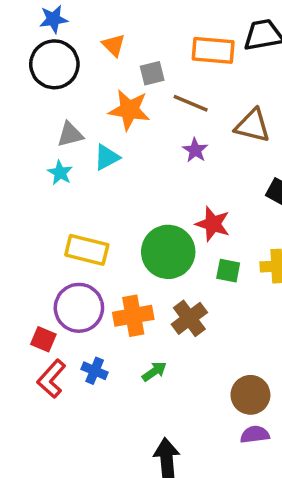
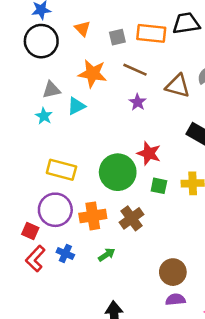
gray square: (152, 73) -> (117, 37), moved

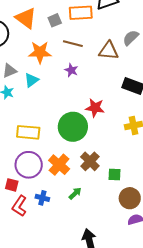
orange triangle: (82, 29) -> (26, 18), size x1.6
purple star: (138, 102) -> (71, 70), moved
green square: (159, 186) -> (115, 174), moved
orange cross: (93, 216) -> (59, 165), turned -30

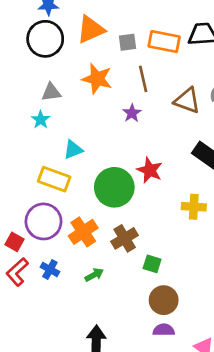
orange triangle: (26, 18) -> (91, 29), turned 45
brown line: (73, 44) -> (143, 79), turned 48
cyan triangle: (31, 80) -> (73, 150), moved

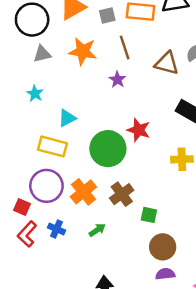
gray triangle: (51, 92) -> (42, 54), moved

